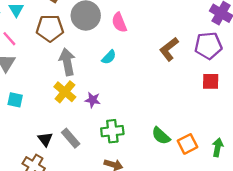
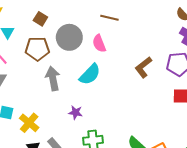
cyan semicircle: (109, 57) -> (90, 74), size x1.6
yellow cross: (65, 92) -> (29, 123), moved

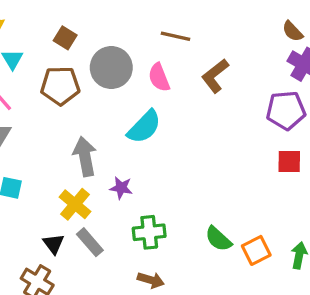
brown L-shape: (143, 67) -> (215, 76), moved
gray arrow: (53, 79) -> (85, 157), moved
yellow cross: (29, 123) -> (75, 204), moved

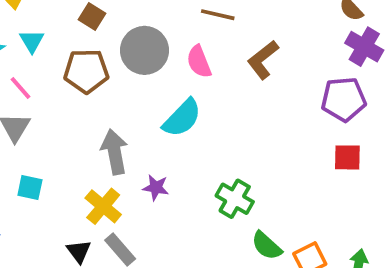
green cross: (149, 232) -> (235, 199), moved, turned 36

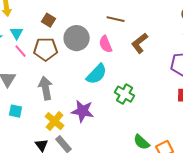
pink line: (21, 88) -> (21, 51), moved
gray arrow: (114, 152) -> (46, 88), moved
purple star: (156, 187) -> (83, 111), size x1.6
green cross: (235, 199) -> (125, 94), moved

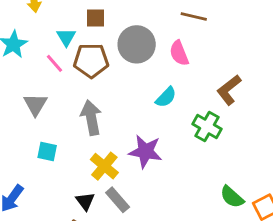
brown square: (49, 20) -> (96, 18), turned -32
cyan triangle: (17, 33) -> (66, 37), moved
brown L-shape: (140, 43) -> (229, 90), moved
cyan semicircle: (97, 74) -> (166, 97), size x0.7

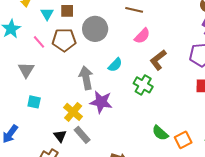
cyan triangle: (66, 37) -> (47, 14), moved
pink semicircle: (179, 53) -> (142, 36), moved, turned -114
gray arrow: (91, 118) -> (86, 78), moved

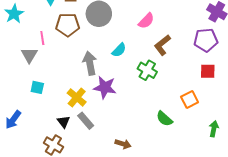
pink line: (39, 42) -> (42, 38), moved, turned 32
orange square: (183, 140) -> (190, 99), moved

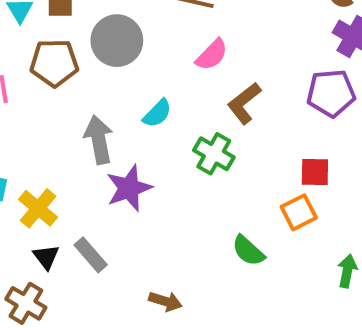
red square: (208, 71) -> (315, 172), moved
purple star: (105, 87) -> (129, 188), turned -30
yellow cross: (77, 97) -> (38, 208), moved

